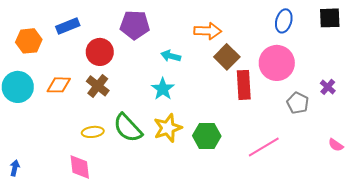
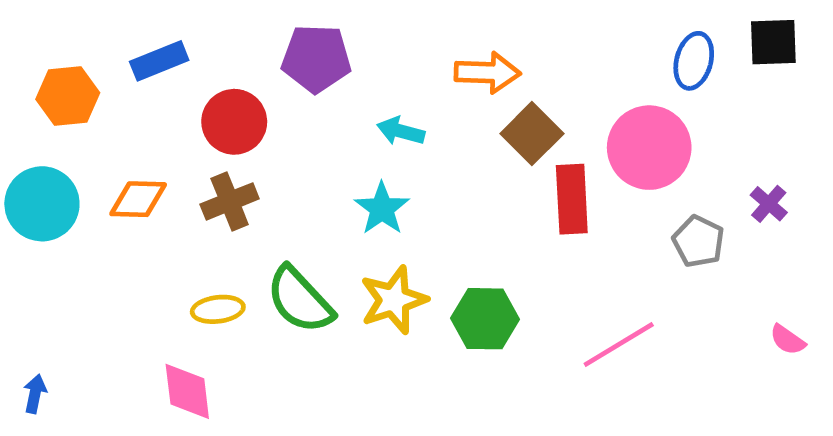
blue ellipse: (284, 21) -> (694, 61), moved
brown cross: (98, 86) -> (230, 201), turned 30

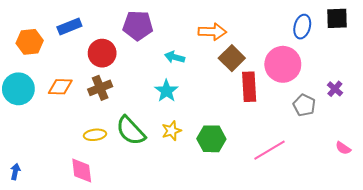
yellow star: (394, 300) -> (172, 131), size x0.7

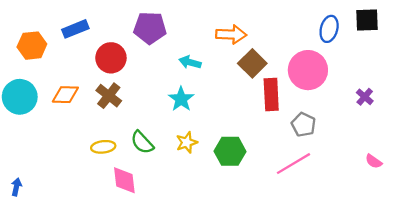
brown cross: (100, 88) -> (109, 96), turned -30
gray pentagon: (304, 105) -> (303, 125), moved
green semicircle: (131, 131) -> (142, 142), size x0.7
pink diamond: (82, 171) -> (124, 180), moved

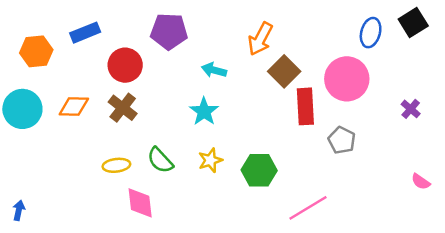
black square: (367, 20) -> (413, 23), turned -30
orange arrow: (231, 34) -> (260, 39), turned 116
pink line: (293, 164) -> (308, 208), moved

